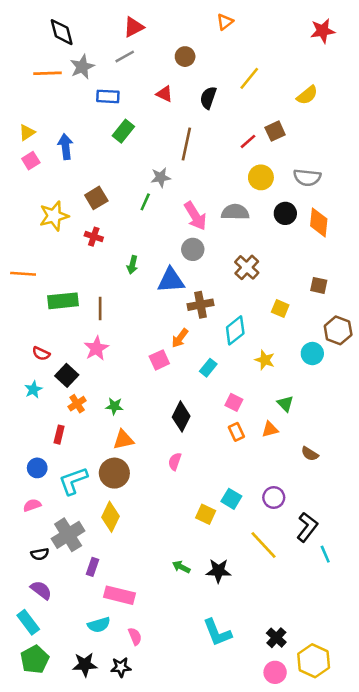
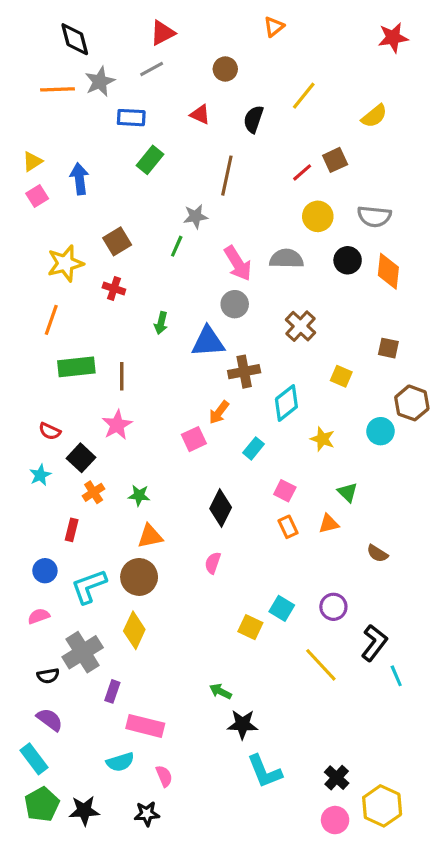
orange line: (23, 274) -> (51, 320), moved, turned -75
black star: (218, 571) -> (243, 724), moved
black star: (85, 665) -> (84, 811), moved

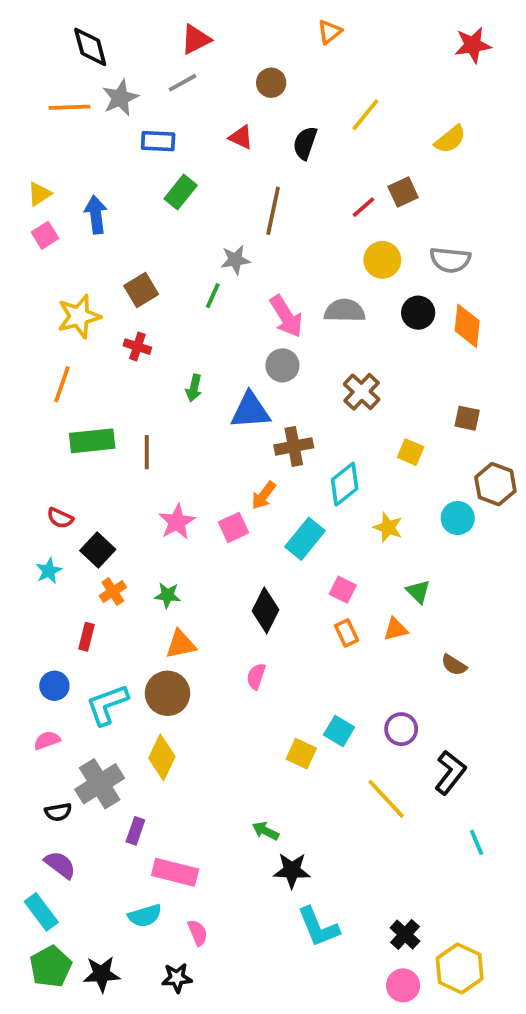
pink star: (117, 425) -> (177, 522), moved
cyan rectangle: (253, 448) -> (305, 539), size x1.5
cyan line: (396, 676) -> (477, 842), moved

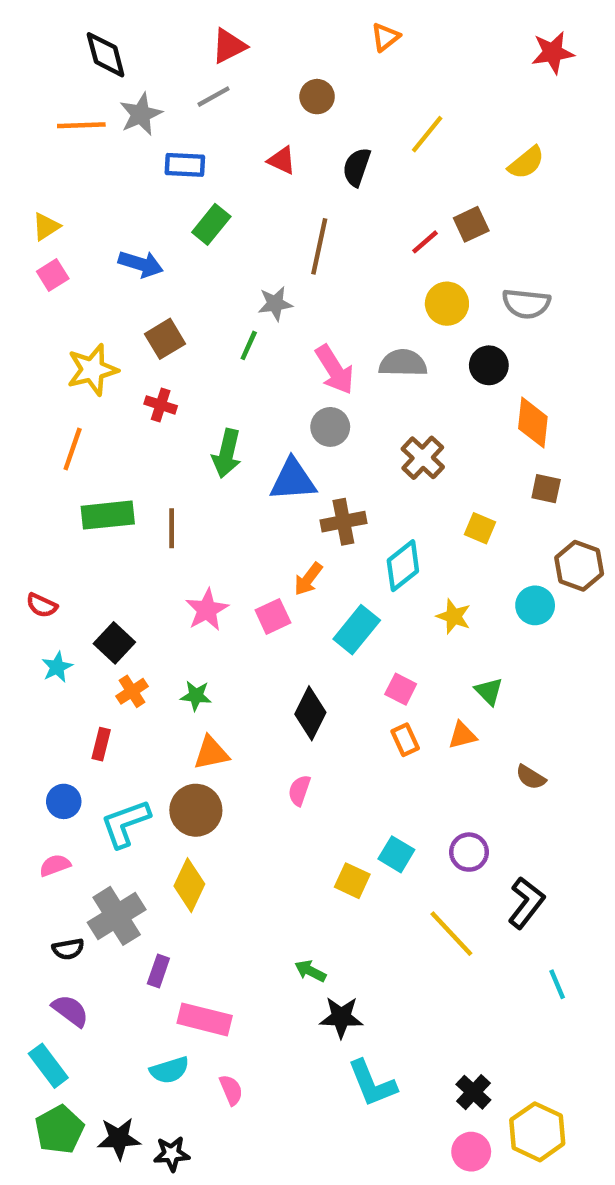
blue arrow: (96, 215) -> (141, 264), moved, turned 114
orange diamond: (467, 326) -> (533, 423), moved
green arrow: (194, 388) -> (227, 453), size x1.5
red semicircle: (60, 518) -> (42, 605), moved
black star: (177, 978) -> (172, 1154), moved

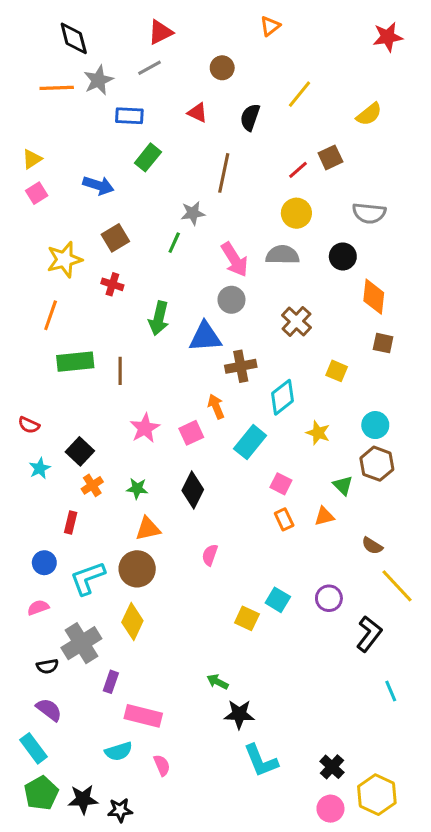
yellow circle: (447, 304) -> (296, 213), moved
brown hexagon: (579, 566) -> (377, 464), moved
orange arrow: (308, 579) -> (216, 406), turned 120
black diamond: (310, 713) -> (193, 490), moved
yellow line: (451, 934) -> (397, 586), moved

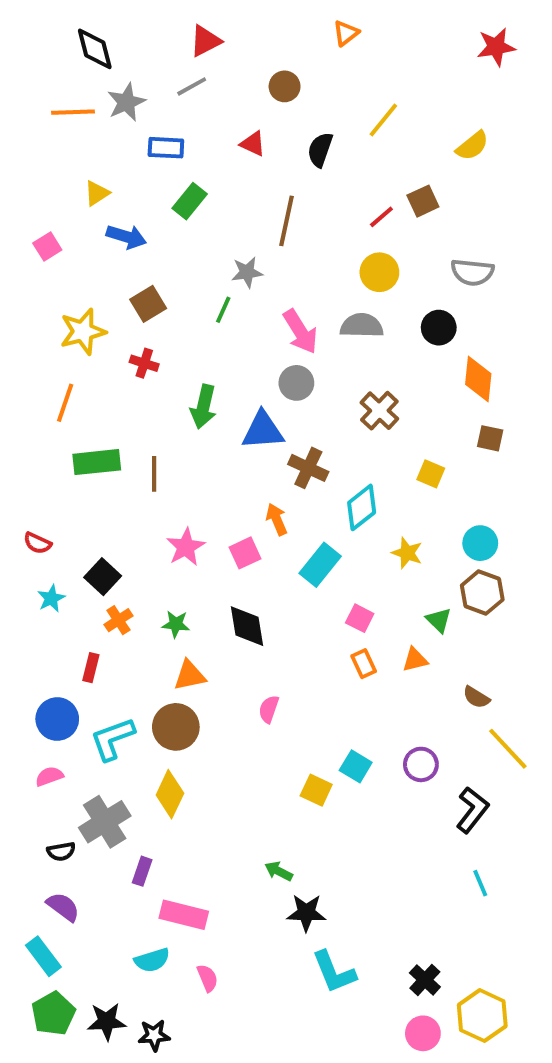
yellow triangle: (32, 159) -> (97, 193), moved
brown cross: (241, 366) -> (308, 468), turned 36
black diamond: (193, 490) -> (247, 626), turned -36
blue circle: (44, 563) -> (57, 719), size x1.4
cyan line: (391, 691) -> (480, 883), moved

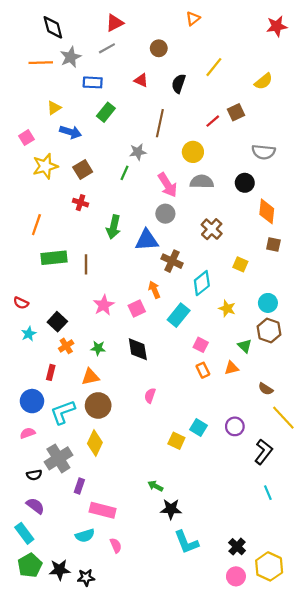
yellow circle: (379, 272) -> (193, 152), moved
yellow star: (83, 332) -> (45, 166), moved
orange triangle: (190, 676) -> (90, 377), moved

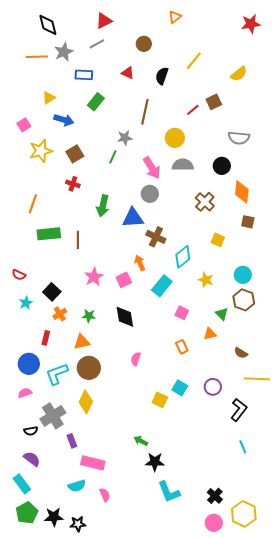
brown cross: (212, 229) -> (205, 202), moved
orange rectangle: (203, 370) -> (182, 347), moved
yellow line: (283, 418) -> (257, 379), turned -45
purple rectangle: (79, 486) -> (72, 441), turned -40

